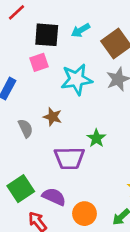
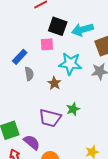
cyan arrow: (81, 30) -> (83, 30), size x1.5
brown star: (53, 117) -> (54, 83), moved
gray semicircle: (26, 128) -> (29, 74), moved

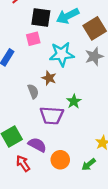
gray semicircle: (29, 74) -> (33, 91), moved

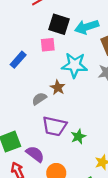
gray semicircle: (33, 91) -> (39, 99), turned -112
green star: (74, 101) -> (78, 136), moved

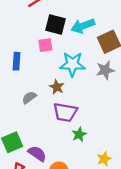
blue rectangle: (18, 60) -> (17, 61), turned -35
gray semicircle: (39, 99) -> (29, 98), moved
purple trapezoid: (54, 126) -> (65, 112), moved

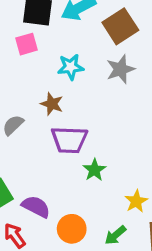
cyan star: (72, 64) -> (71, 67), size x0.7

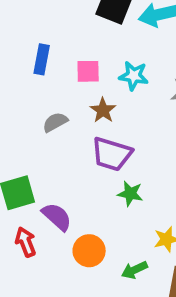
pink square: (27, 44) -> (88, 71), moved
green star: (94, 170) -> (130, 194), turned 30

